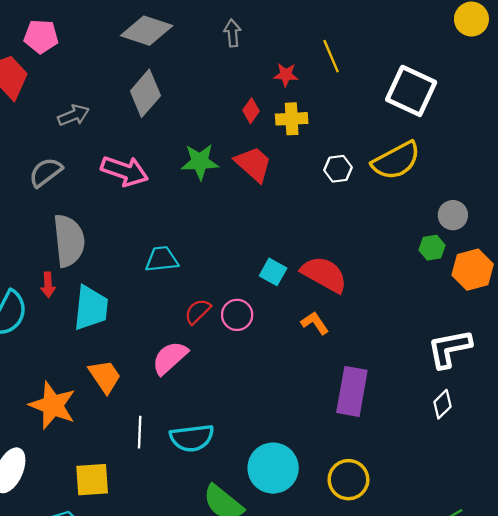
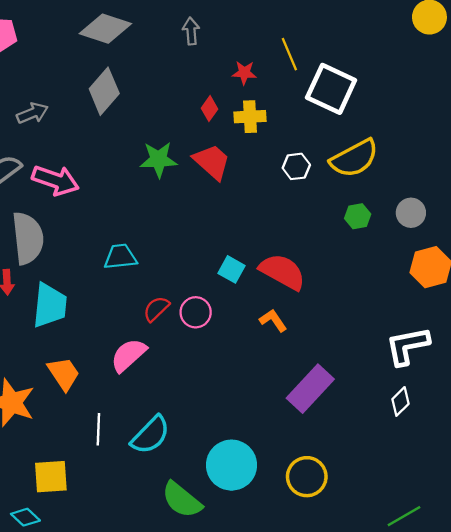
white square: (411, 91) -> (331, 89), moved
pink arrow: (125, 171) -> (56, 180), moved
green hexagon: (432, 248) -> (358, 216), moved
purple rectangle: (352, 391) -> (310, 389), turned 33
cyan semicircle: (192, 438) -> (150, 435), turned -39

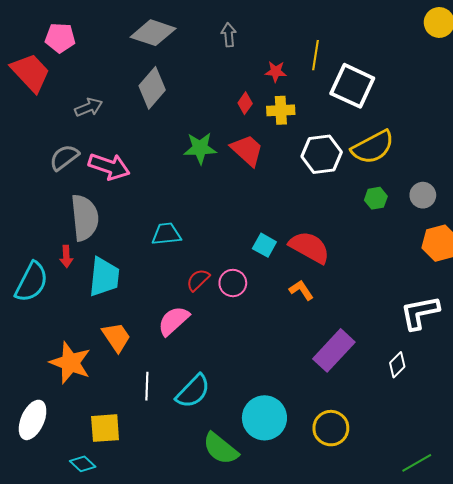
yellow line: (289, 54) -> (316, 55), turned 32
white hexagon: (296, 166) -> (322, 154), size x1.6
white diamond: (401, 401) -> (397, 365), moved

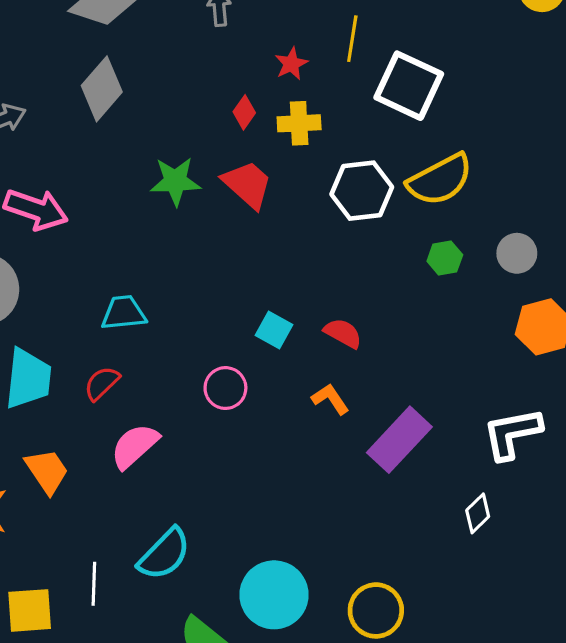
red star: (276, 72) -> (291, 64), turned -30
red semicircle: (309, 247) -> (343, 333), size x0.6
red semicircle: (198, 280) -> (102, 383), moved
purple rectangle: (334, 350) -> (399, 440), moved
white line: (147, 386) -> (94, 584), moved

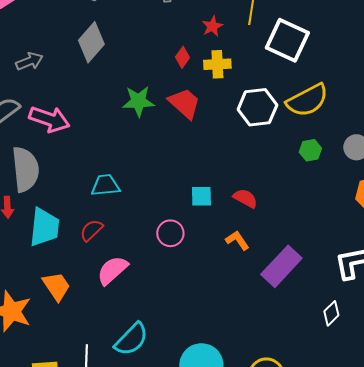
cyan square: (274, 330) -> (201, 196), turned -30

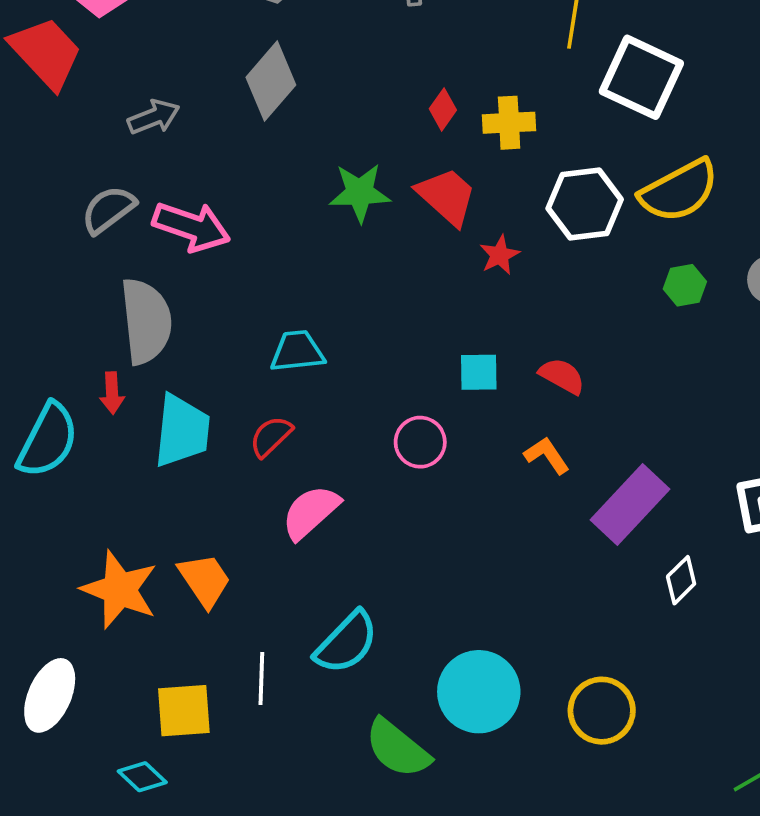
red star: (212, 26) -> (500, 255), moved
orange trapezoid: (56, 286) -> (205, 580), moved
white diamond: (331, 313) -> (681, 580), moved

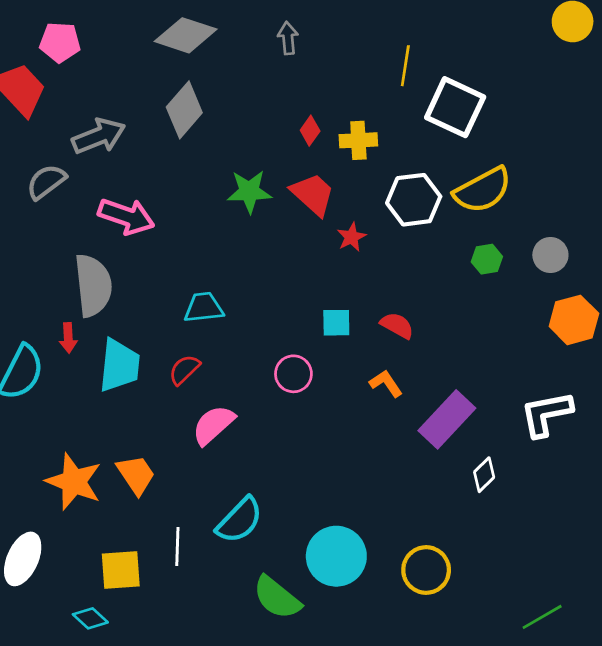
gray arrow: (154, 117) -> (99, 136), size x1.4
gray semicircle: (108, 210) -> (46, 182), moved

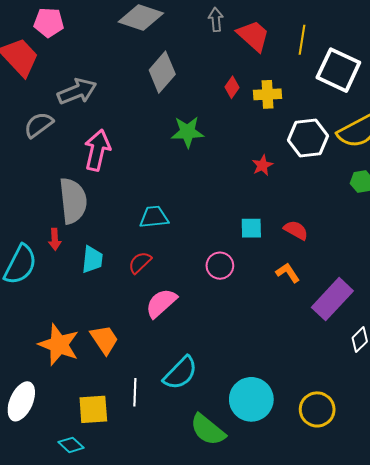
gray diamond: (184, 110) -> (162, 72), moved
red trapezoid: (313, 194) -> (253, 36), moved
pink arrow: (126, 216) -> (97, 150), turned -96
cyan trapezoid: (119, 366) -> (92, 260), size x0.7

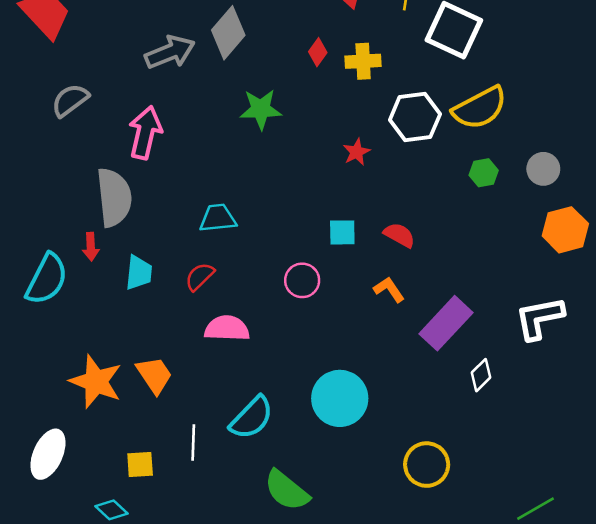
gray arrow: (77, 91) -> (170, 52), moved
pink semicircle: (161, 303) -> (227, 328), turned 44
cyan circle: (251, 399) -> (340, 398), moved
yellow square: (93, 409) -> (140, 465), size x0.7

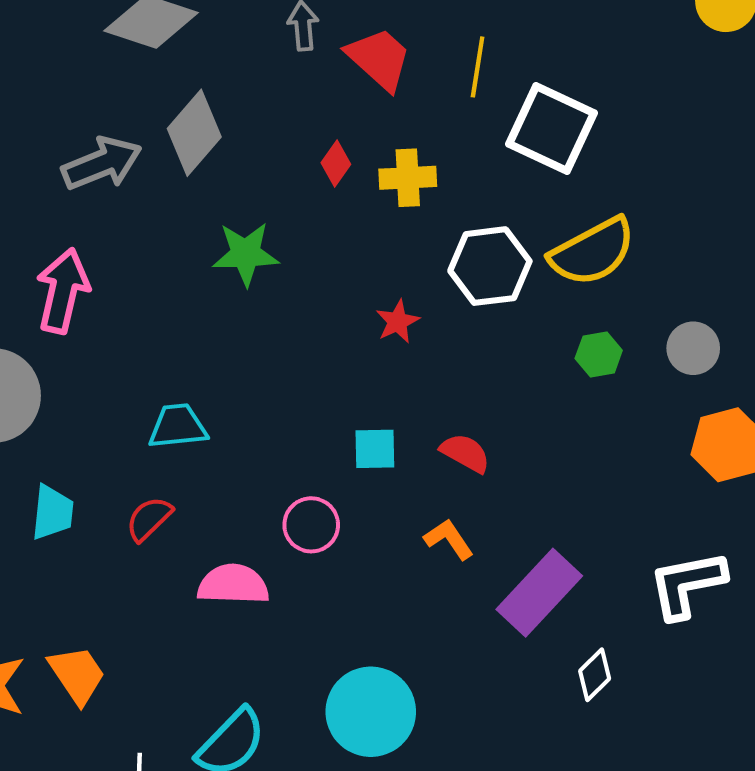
pink semicircle: (227, 328) -> (233, 584), moved

